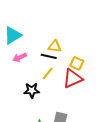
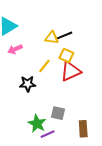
black line: (49, 56) -> (64, 36), moved, turned -35
yellow square: (77, 63) -> (66, 55), moved

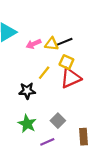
pink arrow: (15, 49) -> (33, 44), moved
gray square: (58, 113) -> (58, 121), turned 32
green star: (37, 124) -> (27, 124), moved

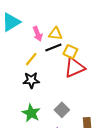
black line: (64, 42) -> (53, 47), moved
pink arrow: (33, 44) -> (38, 34), turned -88
yellow line: (44, 73) -> (31, 59), moved

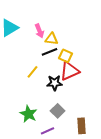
pink arrow: (38, 34) -> (39, 31), moved
yellow line: (31, 59) -> (32, 72), moved
black star: (31, 80) -> (55, 83), moved

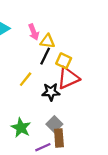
black line: (49, 52) -> (45, 56), turned -42
brown rectangle: (82, 126) -> (59, 138), moved

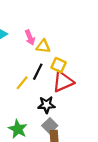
black line: (45, 56) -> (38, 72), moved
black star: (51, 92) -> (46, 105), moved

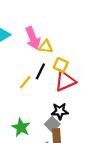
pink arrow: (30, 37) -> (33, 38), size x1.5
black star: (46, 105) -> (60, 111), moved

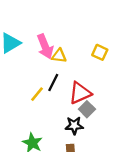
yellow square: (61, 65) -> (100, 52), moved
gray square: (52, 124) -> (87, 109), moved

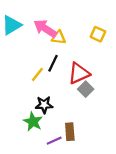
pink arrow: (45, 46) -> (45, 29), turned 145
black star: (74, 125) -> (44, 105), moved

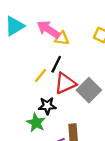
red triangle: (79, 73) -> (65, 83), moved
gray square: (86, 89) -> (89, 90), size x1.5

